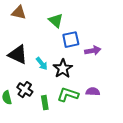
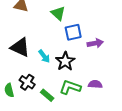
green rectangle: (45, 103) -> (47, 95), turned -40

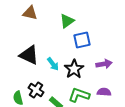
green triangle: (58, 13) -> (67, 21), turned 42
purple arrow: (95, 43) -> (104, 64), moved

